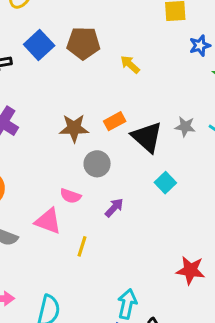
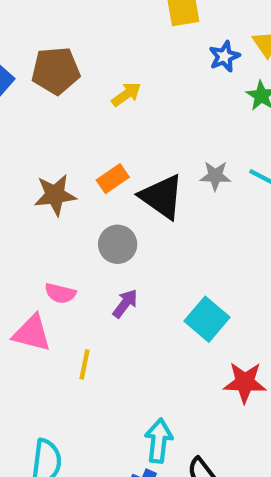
yellow arrow: (130, 64) -> (126, 94), turned 108
gray circle: (97, 164) -> (118, 244), moved
cyan square: (165, 183) -> (207, 319), moved, size x1.4

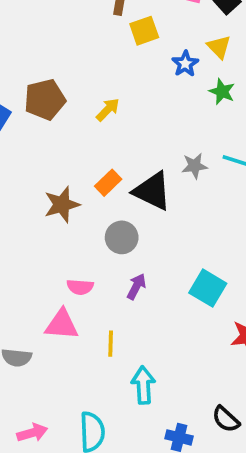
cyan arrow: (159, 441) -> (143, 385), moved

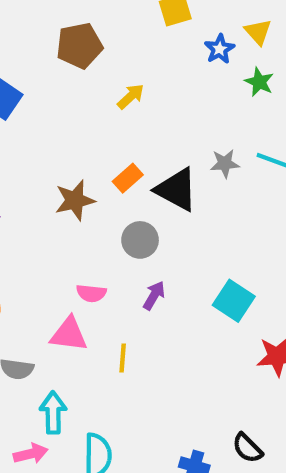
brown pentagon: (45, 100) -> (79, 46), moved
cyan arrow: (143, 385) -> (53, 413), moved

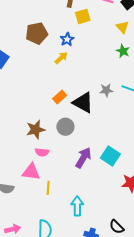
blue star: (220, 49) -> (67, 39), moved
brown star: (75, 200) -> (36, 130), moved
purple arrow: (154, 295) -> (83, 158), moved, size x1.5
yellow line: (123, 358) -> (48, 188), moved
cyan arrow: (53, 413) -> (77, 206), moved

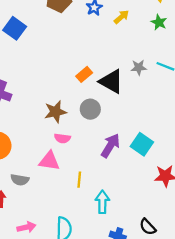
yellow arrow: (61, 58) -> (121, 17), moved
yellow line: (48, 188) -> (79, 180), moved

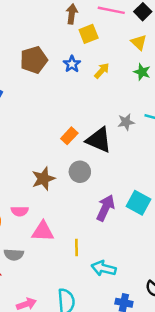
pink semicircle: (62, 138) -> (20, 211), moved
cyan arrow: (102, 202) -> (104, 268), turned -70

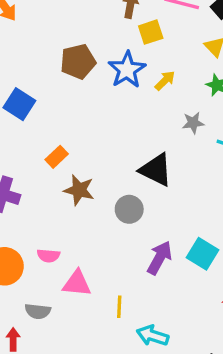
blue star: (72, 64) -> (127, 70), size x1.6
gray star: (126, 122) -> (193, 123), moved
orange rectangle: (69, 136) -> (57, 157), moved
brown star: (43, 179) -> (79, 190), moved, turned 30

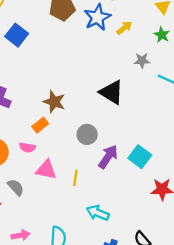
orange rectangle: (57, 157) -> (40, 125), moved
gray circle: (129, 209) -> (87, 134), moved
yellow line: (119, 307) -> (75, 178), moved
gray semicircle: (38, 311) -> (16, 187), turned -144

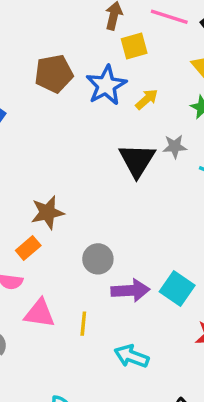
black triangle: (112, 92) -> (137, 160), moved, turned 32
brown star: (54, 102) -> (47, 213), turned -30
purple arrow: (108, 157) -> (130, 290), turned 55
cyan arrow: (98, 213) -> (131, 356), moved

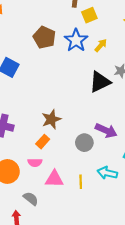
brown pentagon: (54, 74) -> (44, 37), turned -30
black triangle: (137, 160) -> (100, 82), turned 40
purple arrow: (130, 290) -> (106, 131), moved, turned 35
cyan arrow: (131, 356) -> (107, 173), moved

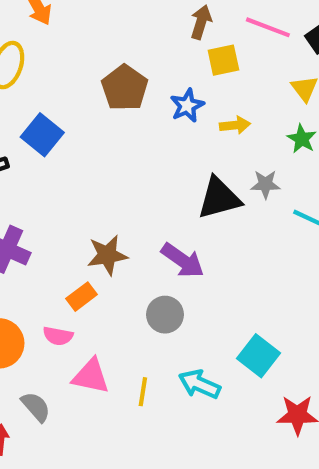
blue star: (76, 40) -> (187, 106), size x0.7
yellow arrow: (101, 45) -> (235, 125), turned 32
purple arrow: (106, 131) -> (183, 260), moved

